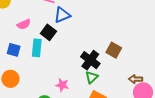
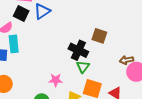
black square: (48, 32) -> (21, 13), moved
cyan rectangle: (37, 48) -> (14, 44), moved

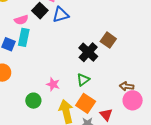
brown square: (99, 36) -> (108, 40), moved
black cross: (78, 50) -> (88, 52), moved

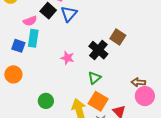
blue triangle: (61, 15) -> (69, 14), turned -30
pink star: (53, 84) -> (67, 58), moved

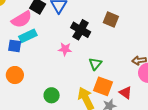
pink semicircle: (30, 21) -> (22, 19), size x1.5
cyan rectangle: (33, 38) -> (28, 36), turned 66
black cross: (98, 50) -> (81, 30), moved

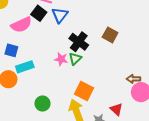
cyan rectangle: (28, 36) -> (25, 67), moved
green triangle: (95, 64) -> (75, 59), moved
orange square: (103, 86) -> (84, 91), moved

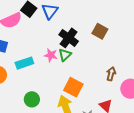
cyan rectangle: (25, 67) -> (24, 63), moved
brown arrow: (133, 79) -> (111, 74), moved, turned 104

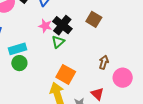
pink star: (51, 55) -> (45, 26), moved
green circle: (32, 99) -> (19, 63), moved

